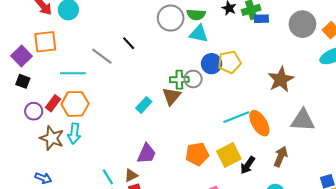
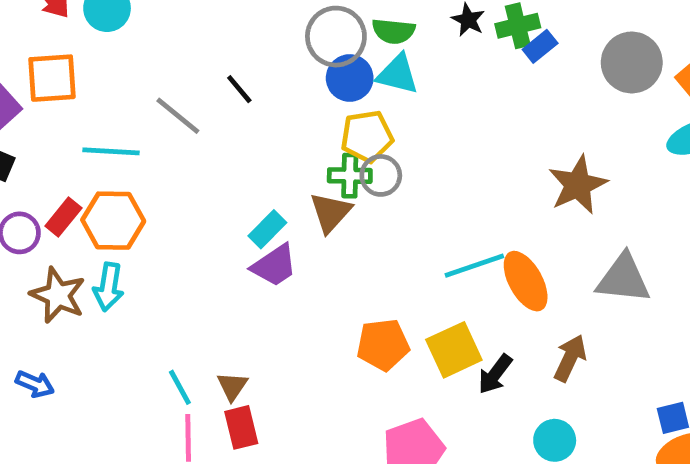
blue rectangle: (261, 19) -> (540, 46), turned -40
yellow pentagon: (230, 62) -> (367, 136), moved
blue circle: (211, 64) -> (350, 78), moved
purple trapezoid: (147, 154) -> (274, 265), moved, turned 30
brown triangle: (131, 175) -> (232, 386), turned -32

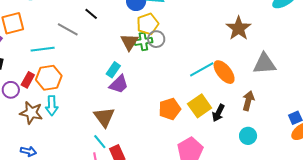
brown triangle: (331, 212) -> (129, 42), moved
brown triangle: (232, 386) -> (104, 117), moved, size x1.6
cyan line: (180, 387) -> (100, 142), moved

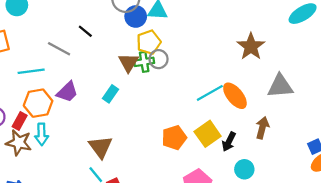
red rectangle: (28, 80) -> (20, 121), moved
purple trapezoid: (119, 84) -> (67, 92), moved
cyan circle: (248, 136) -> (244, 169), moved

